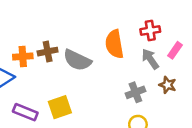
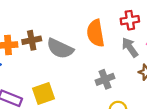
gray cross: (135, 92) -> (105, 79), moved

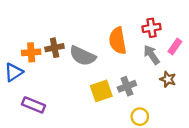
yellow square: (43, 94) -> (101, 91), moved

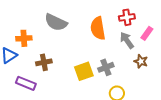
brown cross: (55, 48) -> (44, 62), moved
gray semicircle: (83, 56) -> (56, 22), moved

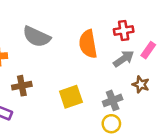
gray arrow: (127, 40) -> (124, 59), turned 90
gray cross: (106, 67) -> (113, 100), moved

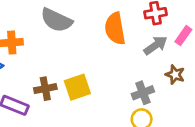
brown cross: (22, 86) -> (45, 89), moved
yellow square: (71, 97) -> (77, 87), moved

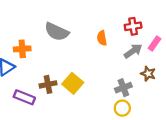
orange semicircle: (115, 29) -> (102, 38), size x0.6
yellow square: (77, 87) -> (73, 83), turned -30

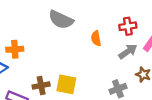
gray semicircle: (57, 32) -> (61, 20), moved
yellow square: (73, 83) -> (66, 84), turned -30

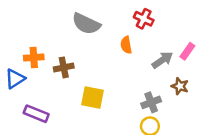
red cross: (128, 26) -> (144, 19), moved, turned 35
brown cross: (41, 86) -> (64, 67), moved

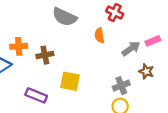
pink rectangle: (187, 51) -> (153, 41), turned 32
purple rectangle: (36, 114) -> (36, 95), moved

